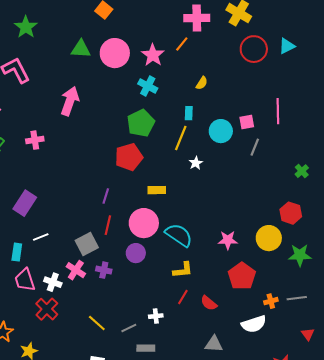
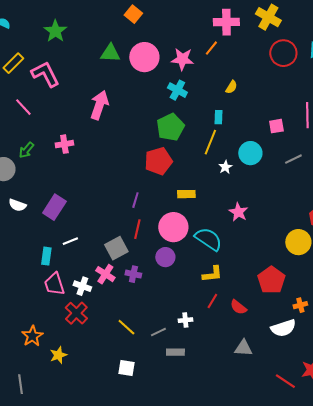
pink star: (153, 55) -> (182, 59), turned -30
cyan circle: (221, 131) -> (250, 153), moved
gray line: (255, 147) -> (293, 159), moved, turned 42
pink star: (228, 240) -> (238, 212), moved, turned 30

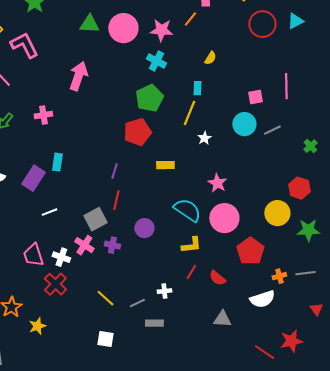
cyan circle: (250, 153) -> (244, 124), moved
pink circle: (173, 227) -> (224, 218), moved
cyan rectangle: (46, 256) -> (57, 162), moved

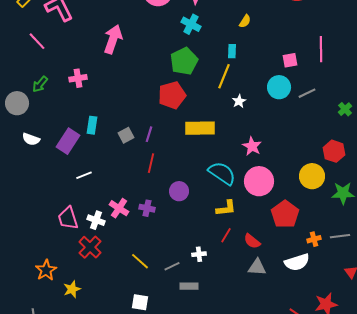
yellow rectangle: (165, 165) -> (200, 128), size x1.6
gray square: (95, 219) -> (126, 135), moved, size x0.7
gray triangle: (222, 319) -> (257, 267), moved

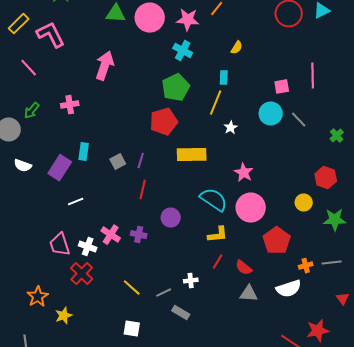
gray line: (307, 93) -> (299, 120), turned 72
yellow circle: (312, 176) -> (304, 203), size x0.7
gray rectangle: (189, 286) -> (181, 313), turned 30

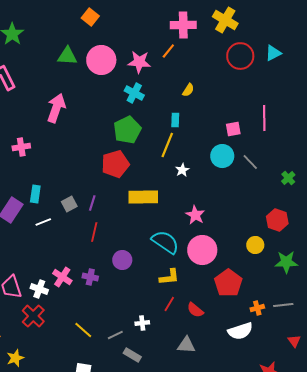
white line: (76, 202) -> (43, 222), moved
gray triangle: (249, 294) -> (186, 345), moved

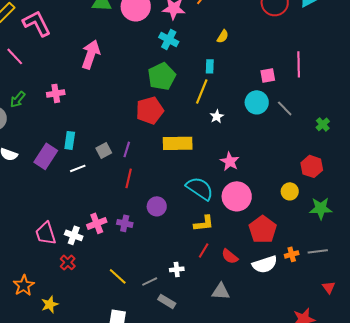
pink cross: (62, 277) -> (97, 223), turned 36
red cross: (33, 316) -> (68, 262), size x0.7
white semicircle: (240, 331) -> (265, 264), moved

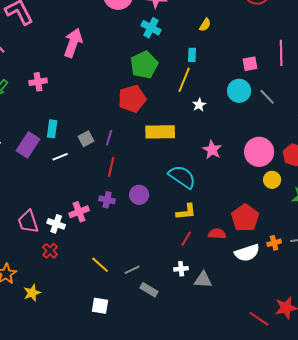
pink circle: (237, 196) -> (259, 152), moved
purple cross: (125, 223) -> (107, 200), moved
red semicircle: (230, 256) -> (217, 234), moved, turned 144
white cross: (177, 269) -> (181, 269), moved

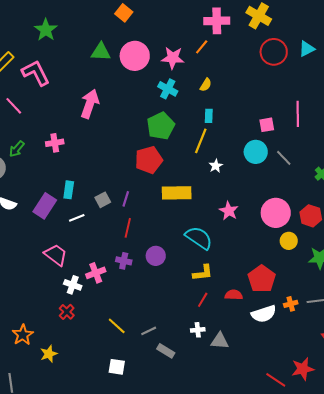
yellow semicircle: (205, 25) -> (206, 85), moved
pink trapezoid: (28, 222) -> (56, 255), moved, turned 145

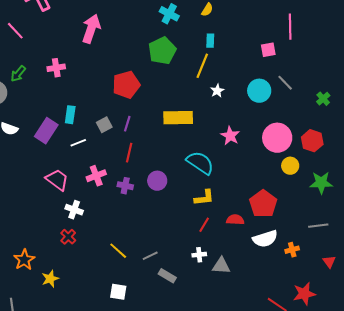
pink line: (298, 114) -> (290, 27), moved
cyan circle: (256, 152) -> (259, 91), moved
red pentagon: (149, 160) -> (126, 85), moved
pink cross: (96, 273) -> (96, 176), moved
orange cross: (291, 304) -> (292, 250), moved

